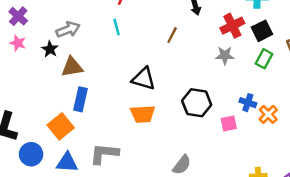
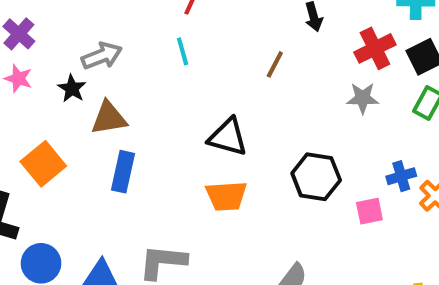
blue cross: (248, 103) -> (401, 176), turned -35
orange square: (61, 126) -> (43, 164), moved

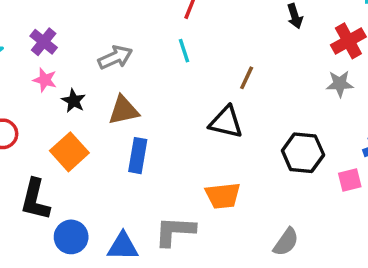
brown line: (275, 64) -> (247, 78), moved
black star: (72, 88) -> (74, 101), moved
orange trapezoid: (226, 196) -> (223, 196), moved

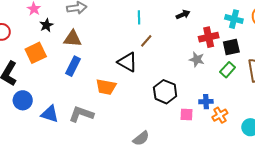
black arrow: (295, 16) -> (183, 15), turned -112
cyan line: (184, 51) -> (139, 17), moved
orange trapezoid: (223, 196) -> (106, 87), moved

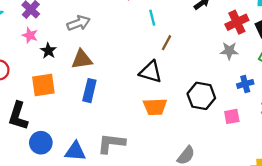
orange square: (36, 53) -> (43, 85), turned 30
orange trapezoid: (106, 87) -> (155, 107), moved
blue cross: (206, 102) -> (245, 84), moved

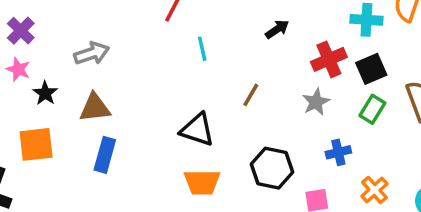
brown line: (167, 43) -> (251, 95), moved
gray star: (229, 51) -> (316, 102), turned -30

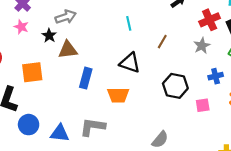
cyan line: (202, 49) -> (129, 23), moved
black star: (45, 93) -> (49, 36), moved
blue rectangle: (105, 155) -> (86, 78), moved
orange trapezoid: (202, 182) -> (118, 95), moved

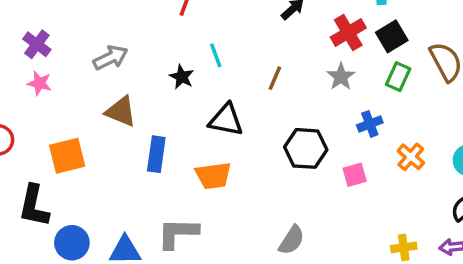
black star: (49, 36) -> (182, 77), moved
brown triangle: (68, 50) -> (121, 111), turned 36

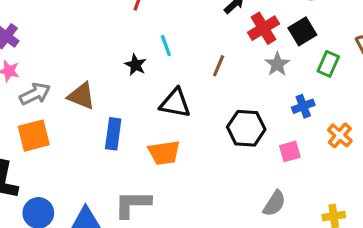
red cross: (348, 33) -> (263, 28), moved
black square: (392, 36) -> (302, 31), moved
gray arrow: (111, 58) -> (35, 94), moved
gray semicircle: (292, 240) -> (274, 203), moved

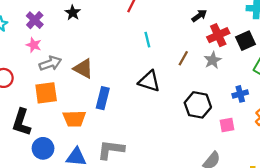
gray star: (277, 64) -> (213, 60), moved
black star: (135, 65) -> (73, 13), moved
orange trapezoid: (164, 153) -> (74, 119), moved

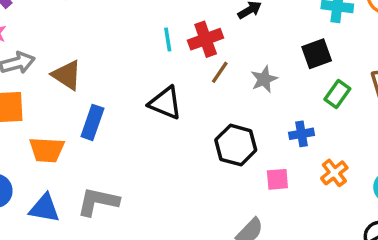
red cross: (218, 35) -> (206, 39), moved

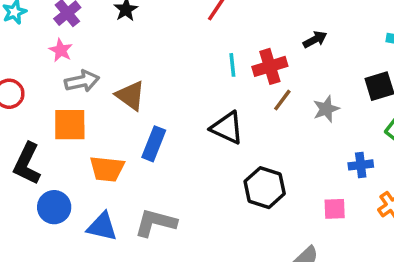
black hexagon: (236, 145) -> (265, 188), moved

